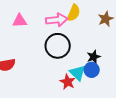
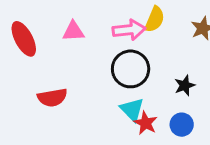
blue circle: (92, 70) -> (182, 125), moved
cyan triangle: (78, 73) -> (132, 110), moved

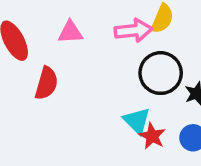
black circle: (131, 69) -> (161, 73), moved
red semicircle: (52, 98) -> (47, 83), moved, turned -64

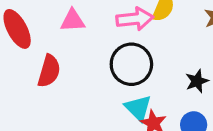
black circle: (161, 73) -> (131, 64), moved

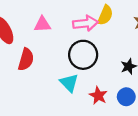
cyan triangle: (138, 108) -> (69, 83), moved

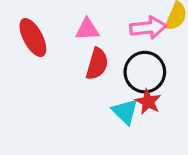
red semicircle: (26, 59) -> (97, 64), moved
red star: (98, 96) -> (148, 102), moved

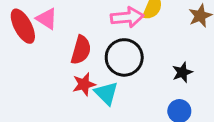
pink triangle: (87, 29) -> (47, 19), moved, turned 35
red star: (148, 102) -> (84, 84), moved, turned 30

